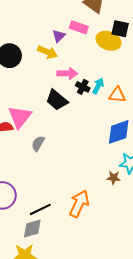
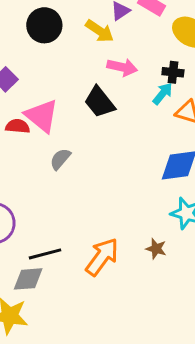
black cross: (83, 87) -> (173, 72), moved, turned -32
pink triangle: (20, 117) -> (42, 116), turned -40
brown star: (114, 178) -> (156, 249), moved

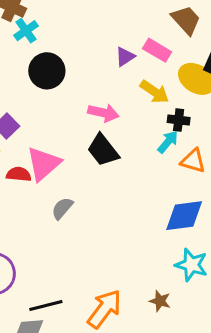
yellow arrow: (100, 31) -> (154, 92), moved
pink arrow: (122, 67) -> (103, 113), moved
pink triangle: (42, 116) -> (43, 164), turned 39

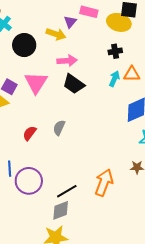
yellow arrow: (154, 92) -> (56, 34), moved
cyan arrow: (168, 142) -> (114, 79), moved
pink triangle: (43, 164) -> (36, 83), moved
red semicircle: (19, 174) -> (30, 133), moved, turned -42

